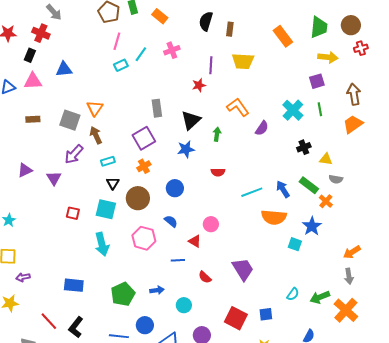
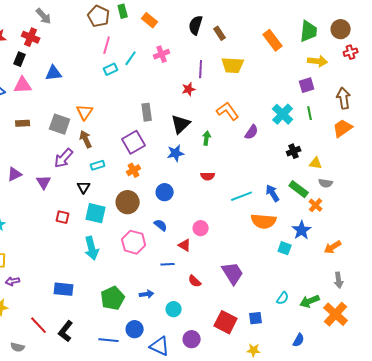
brown rectangle: (230, 29) -> (220, 33), turned -40
black triangle: (113, 183) -> (84, 187), moved
orange arrow: (352, 252) -> (333, 247), moved

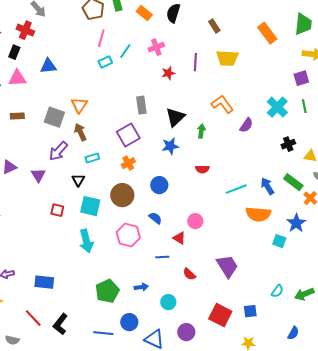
black semicircle: (196, 25) -> (173, 13), moved
red star: (189, 89) -> (168, 73), moved
blue rectangle: (64, 289) -> (44, 282), moved

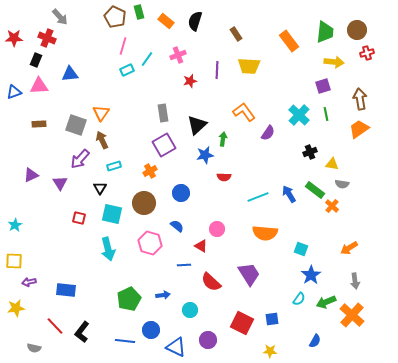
purple square: (128, 135) -> (164, 145), moved
blue star: (170, 146) -> (205, 155), moved
orange semicircle: (258, 214) -> (265, 233), moved
blue star: (296, 223) -> (311, 275), moved
red semicircle: (189, 274) -> (211, 282), size x1.5

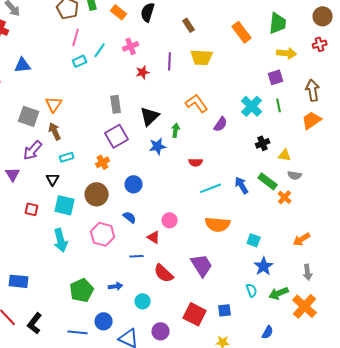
brown circle: (357, 30) -> (323, 16), moved
red semicircle: (224, 177) -> (196, 162), moved
cyan semicircle: (299, 299) -> (252, 290), turned -56

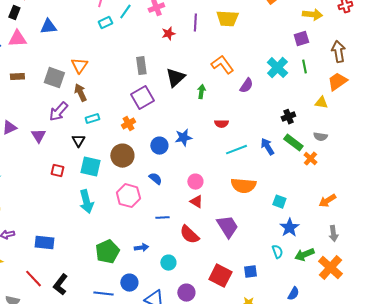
black cross: (263, 143) -> (288, 117), moved
blue star: (158, 146) -> (183, 138), moved
yellow triangle: (285, 155) -> (321, 103), moved
red triangle: (154, 237) -> (196, 202), moved

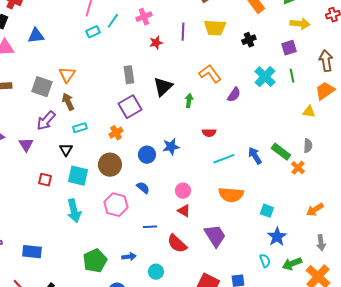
black cross: (288, 117) -> (249, 40), moved
gray semicircle: (320, 137) -> (308, 146), turned -96

